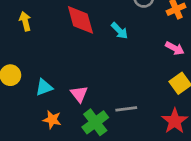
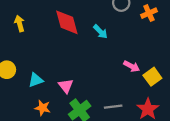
pink arrow: (175, 48) -> (132, 66), moved
gray line: (126, 109) -> (113, 107), moved

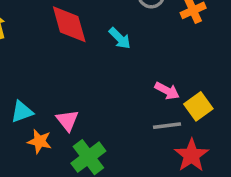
gray line: (113, 107) -> (167, 126), moved
orange star: (43, 108) -> (39, 141), moved

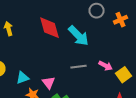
cyan arrow: (120, 38) -> (78, 36), size x1.6
gray line: (167, 126) -> (78, 67), moved

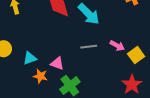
pink triangle: (48, 83) -> (57, 63), turned -32

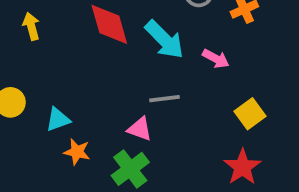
pink arrow: (117, 46) -> (216, 59), moved
pink triangle: (57, 63) -> (140, 129), moved

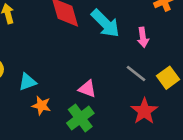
pink arrow: (216, 59) -> (143, 37), turned 54
gray line: (164, 99) -> (136, 74), moved, turned 45
red star: (242, 167) -> (144, 111), moved

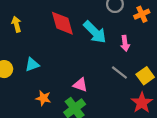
cyan triangle: (27, 82) -> (32, 65), moved
red star: (144, 111) -> (142, 103), moved

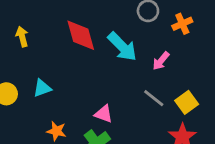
pink arrow: (125, 43) -> (161, 61), turned 48

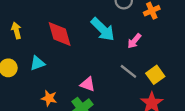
red diamond: (81, 35) -> (60, 34), moved
yellow arrow: (22, 37) -> (16, 31), moved

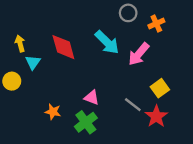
pink arrow: (134, 41) -> (139, 54), size x1.5
cyan triangle: (37, 63) -> (33, 62), moved, turned -35
gray line: (128, 71) -> (133, 105), moved

